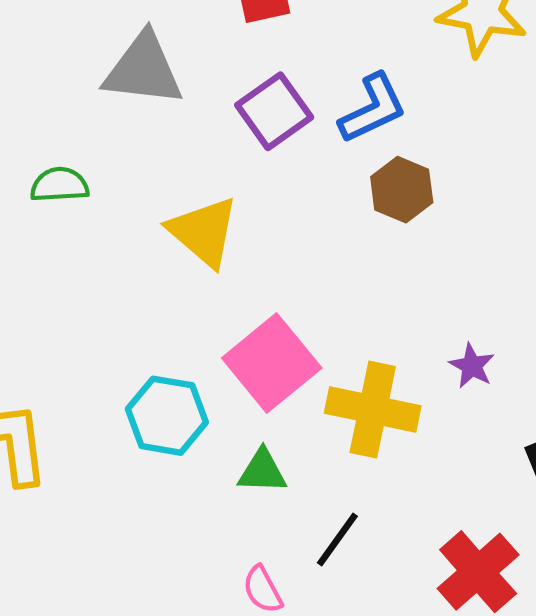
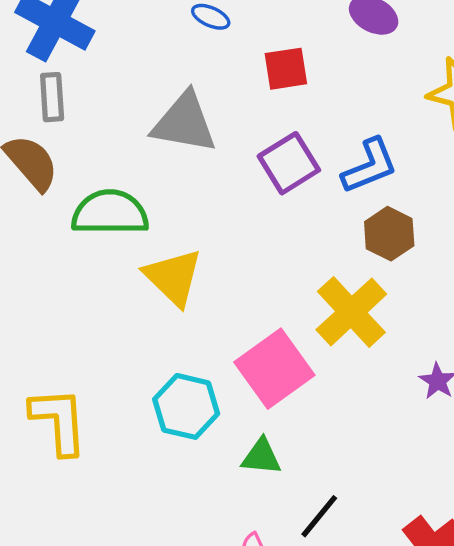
green semicircle: (59, 185) -> (110, 213), size x1.6
yellow triangle: (204, 232) -> (173, 277), moved
yellow cross: (373, 409) -> (351, 312), moved, turned 32

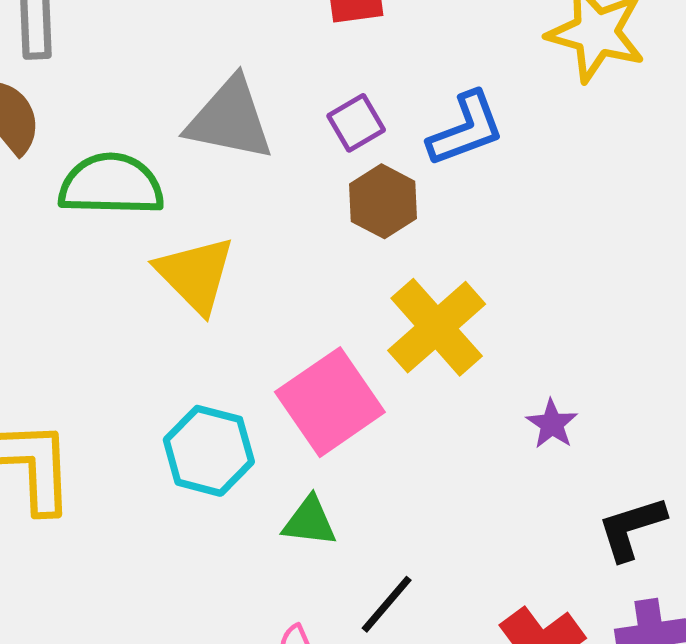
gray triangle: (184, 123) -> (230, 119), moved
purple square: (289, 163) -> (356, 123), size x0.7
brown hexagon: (389, 234) -> (383, 201), moved

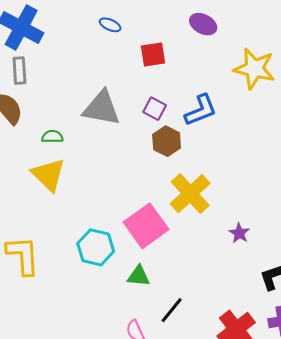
purple square: (356, 123) -> (155, 109), turned -30
green semicircle: (111, 185) -> (52, 137), size x0.5
yellow triangle: (195, 274) -> (49, 175), moved

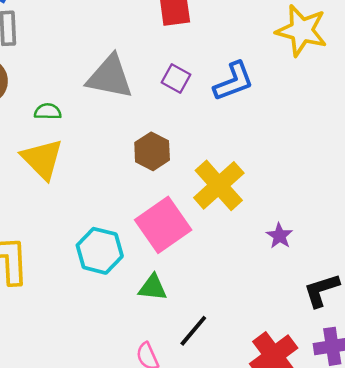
brown hexagon: (167, 141) -> (152, 151), moved

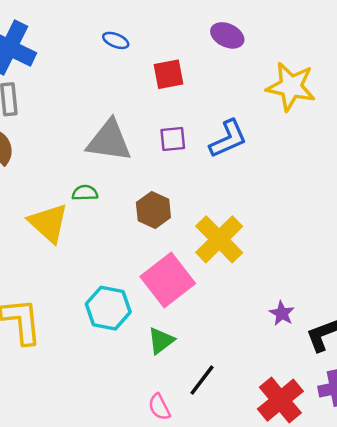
purple square: (176, 78) -> (173, 139), turned -32
green semicircle: (48, 112) -> (85, 193), moved
purple star: (279, 236) -> (282, 313), moved
green triangle: (153, 288) -> (161, 341), turned -40

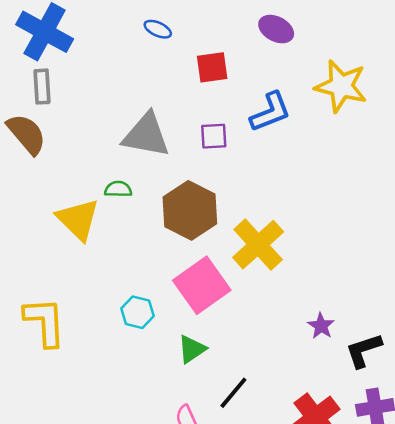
blue L-shape: (228, 139) -> (270, 112), moved
brown hexagon: (153, 210) -> (190, 210), size x1.5
cyan hexagon: (108, 308) -> (137, 312), size x0.7

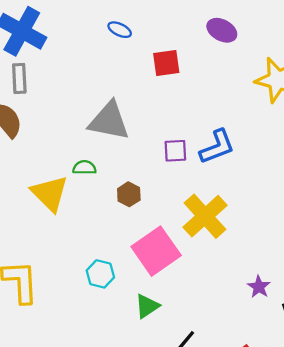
blue L-shape: (270, 112) -> (217, 147), moved
purple square: (214, 136) -> (175, 151), moved
brown hexagon: (190, 210) -> (129, 194), moved, size x0.5

